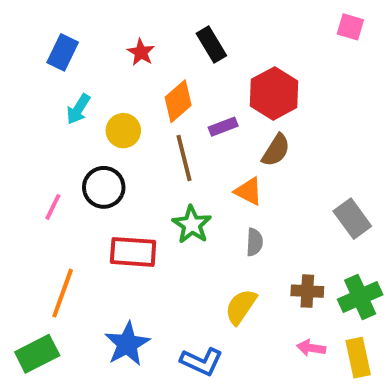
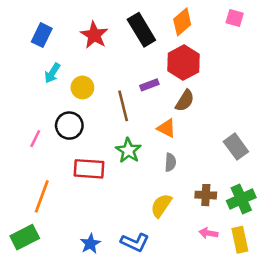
black rectangle: (211, 44) -> (141, 30), size x1.4
red star: (141, 52) -> (94, 35), size x1.5
orange diamond: (178, 101) -> (182, 22), moved
blue star: (127, 344) -> (90, 244), moved, size x0.7

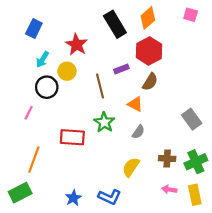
red star: (94, 35) -> (77, 45), moved
black circle: (69, 126) -> (47, 87), moved
gray semicircle: (170, 162) -> (138, 132), turned 32

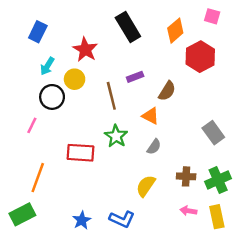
orange diamond: (148, 18) -> (175, 31), moved
red hexagon: (149, 51) -> (200, 57), moved

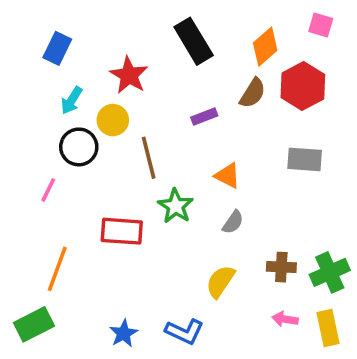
brown semicircle: (167, 91) -> (253, 93), moved
brown line: (111, 96) -> (149, 158), moved
gray rectangle: (213, 133) -> (305, 159), moved, turned -50

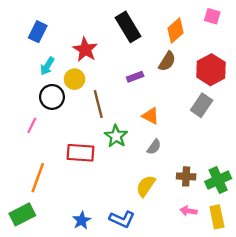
red hexagon: (303, 86) -> (211, 70), moved
gray rectangle: (305, 159) -> (202, 105), turned -60

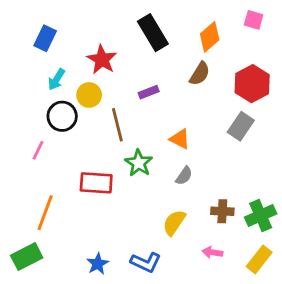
purple rectangle: (135, 77) -> (149, 92), moved
pink arrow: (188, 211) -> (212, 252), moved
yellow rectangle: (217, 217) -> (259, 259), turned 50

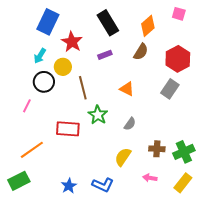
blue rectangle: (45, 38) -> (48, 22), moved, size x1.4
purple rectangle: (149, 92) -> (105, 55), moved
orange triangle: (180, 139) -> (127, 89), moved
orange line: (45, 213) -> (32, 150), turned 35

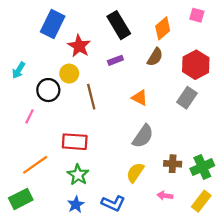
cyan arrow: (40, 56) -> (19, 70), moved
green star: (98, 115) -> (78, 175), moved
gray semicircle: (130, 124) -> (143, 136), size x1.6

